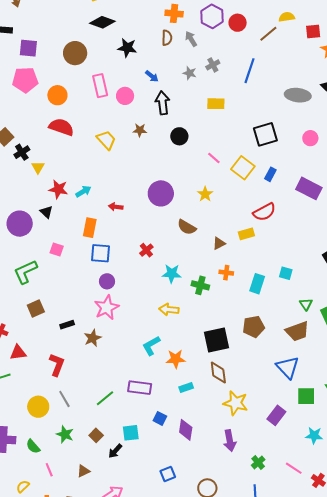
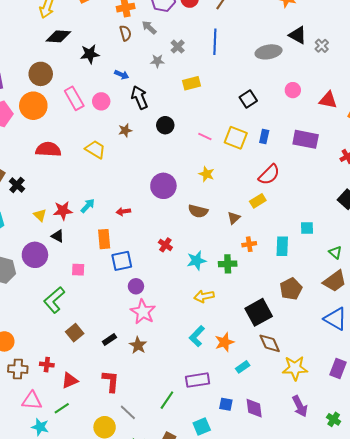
orange circle: (57, 95) -> (33, 106), moved, size x1.4
black square: (265, 134) -> (248, 99), size x0.7
yellow triangle: (38, 167) -> (40, 215), moved

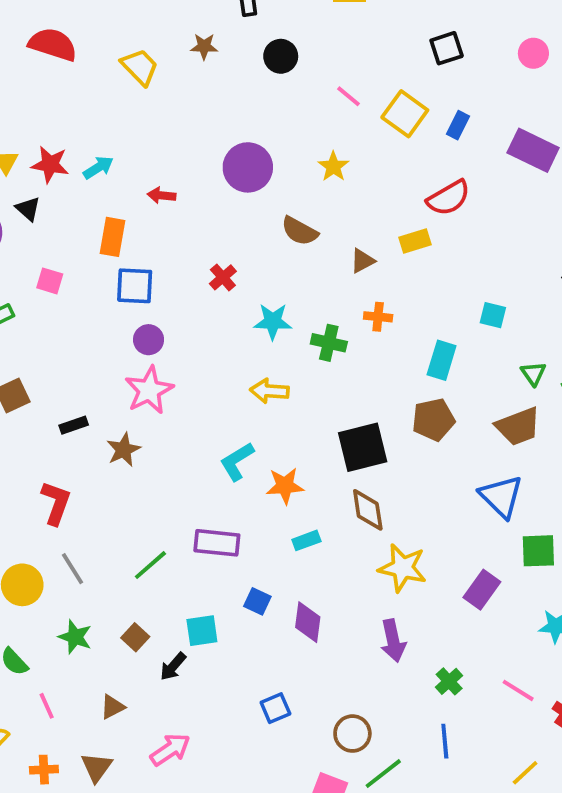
cyan rectangle: (282, 246) -> (442, 360), moved

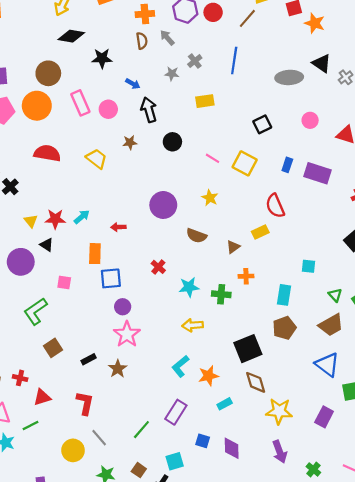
blue rectangle: (458, 125) -> (287, 165), moved
red semicircle: (449, 198) -> (275, 206), turned 105
purple rectangle: (217, 543) -> (176, 412), turned -55

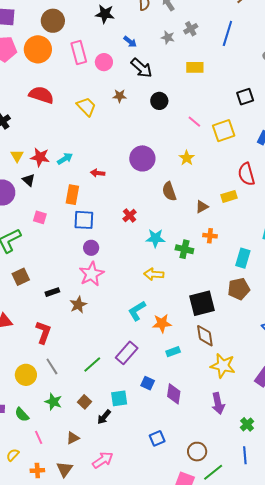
black arrow: (149, 110) -> (142, 68), turned 140
yellow square: (245, 163) -> (224, 131), turned 35
brown semicircle: (196, 236) -> (169, 191), turned 42

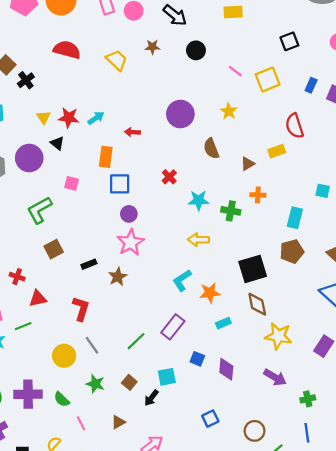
purple arrow: (218, 403) -> (275, 377), turned -45
green cross: (247, 424) -> (308, 399), turned 32

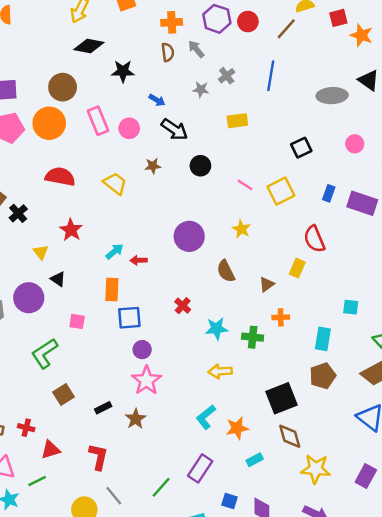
red star: (69, 118) -> (71, 230), moved, turned 30
cyan arrow: (96, 118) -> (115, 251), moved
yellow rectangle: (277, 151) -> (297, 268), turned -42

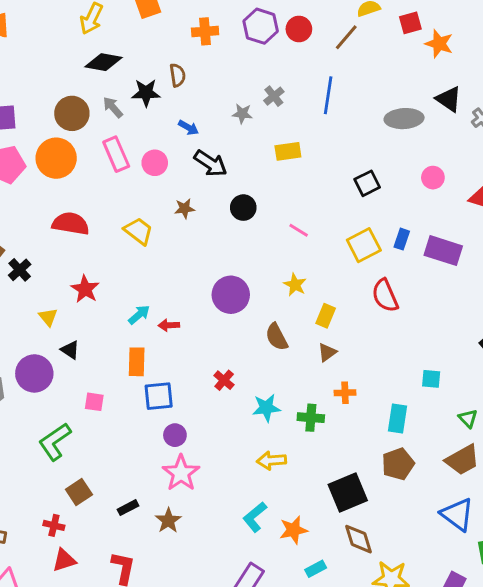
gray arrow: (196, 49) -> (113, 107), moved
brown semicircle: (168, 52) -> (177, 75), moved
yellow square: (281, 191) -> (364, 245), moved
yellow rectangle: (297, 268) -> (326, 316), moved
red cross: (26, 428) -> (54, 525), moved

